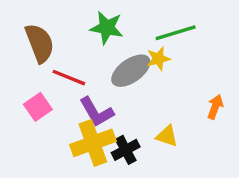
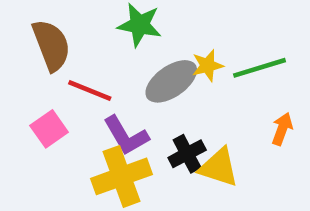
green line: (176, 33) -> (260, 68), moved
yellow triangle: (167, 136) -> (219, 167), size x1.4
black cross: (126, 150) -> (187, 154), moved

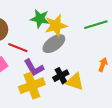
yellow star: (207, 66) -> (56, 26), moved, size x1.6
green line: (260, 68) -> (96, 25), moved

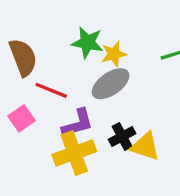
yellow star: (56, 26) -> (114, 54), size x0.7
purple L-shape: (34, 68) -> (78, 123), turned -75

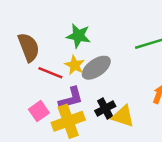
yellow star: (114, 54) -> (75, 65), moved, turned -30
pink square: (21, 118) -> (39, 111), moved

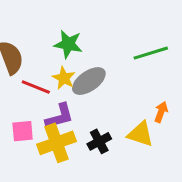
black cross: (105, 108) -> (99, 141), moved
pink square: (39, 111) -> (23, 131), turned 30
yellow triangle: (123, 116) -> (140, 134), moved

